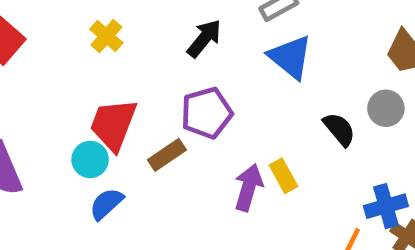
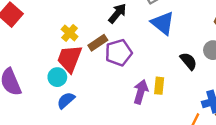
yellow cross: (106, 36) -> (70, 33), moved
brown rectangle: (167, 155) -> (98, 43), moved
yellow rectangle: (283, 176) -> (159, 86), turned 35

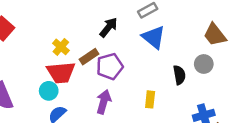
red trapezoid: (70, 59) -> (61, 73), turned -116
black semicircle: (188, 61) -> (179, 75), turned 30
purple arrow: (141, 92) -> (104, 102), moved

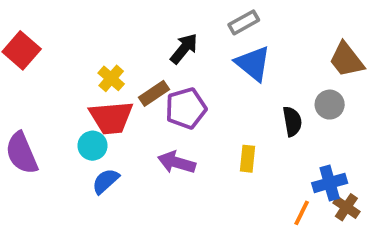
purple arrow: (104, 102) -> (177, 162), turned -90

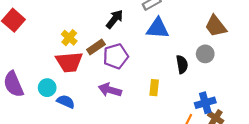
blue triangle: (253, 63) -> (158, 28), turned -35
cyan circle: (92, 146) -> (47, 88), moved
blue semicircle: (106, 181) -> (66, 102), turned 66

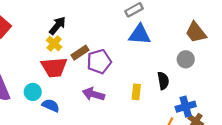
black arrow: (115, 19) -> (57, 26), moved
black semicircle: (182, 64) -> (163, 81), moved

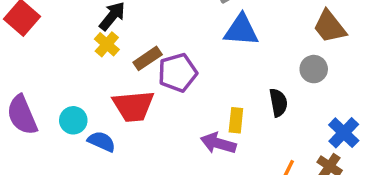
red trapezoid: (54, 67) -> (133, 106), moved
purple arrow: (93, 94) -> (218, 143), moved
blue cross: (186, 107) -> (344, 133), moved, turned -30

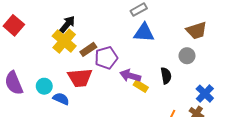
brown trapezoid: (330, 27) -> (196, 31), turned -70
yellow cross: (107, 44) -> (64, 41), size x1.6
yellow rectangle: (236, 120) -> (141, 86), turned -64
purple arrow: (218, 143) -> (130, 76), moved

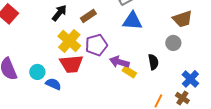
yellow cross: (64, 41) -> (69, 41), moved
brown rectangle: (88, 49) -> (88, 16), moved

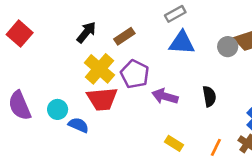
gray circle: (173, 43) -> (228, 47), moved
purple pentagon: (96, 45) -> (135, 74), turned -30
yellow rectangle: (129, 72) -> (174, 143), moved

